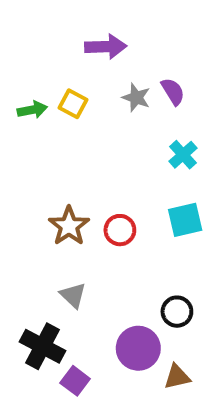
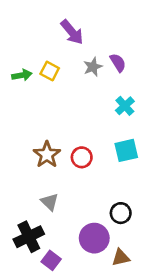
purple arrow: (106, 47) -> (72, 32), turned 52
gray star: (136, 98) -> (93, 67), turned 30
black cross: (42, 346) -> (29, 237), turned 36

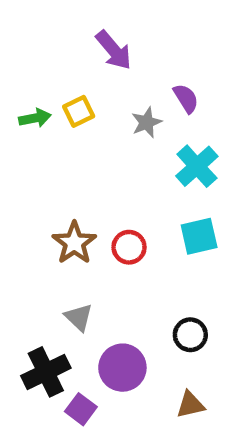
gray star: (93, 67) -> (147, 122), moved
yellow square: (50, 71) -> (79, 111), turned 36
cyan cross: (125, 106) -> (197, 166), size x1.4
purple circle: (94, 238) -> (122, 368), moved

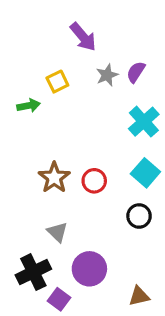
purple semicircle: (186, 98) -> (136, 72), turned -115
green arrow: (35, 118) -> (29, 106), moved
gray star: (147, 122) -> (107, 75), moved
cyan square: (199, 236) -> (145, 173), turned -36
black circle: (190, 335) -> (139, 216), moved

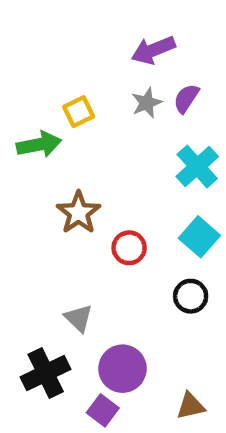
purple arrow: (83, 37) -> (153, 50), moved, turned 108
green arrow: (29, 106) -> (39, 145), size x1.4
brown star: (54, 178) -> (79, 213), moved
purple square: (59, 299) -> (103, 410), moved

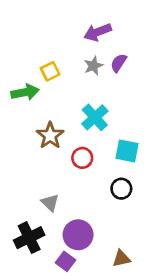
cyan cross: (197, 167) -> (95, 117), moved
cyan square: (199, 237) -> (127, 151), turned -30

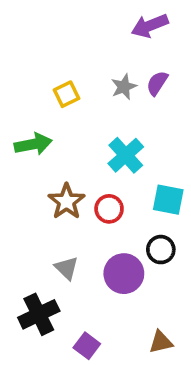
purple arrow: (98, 32) -> (150, 26), moved
green arrow: (25, 92) -> (33, 144), moved
brown star: (50, 136) -> (66, 201), moved
purple circle: (78, 235) -> (124, 274), moved

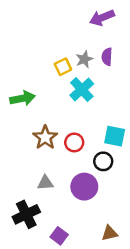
purple semicircle: (157, 83) -> (107, 57), turned -30
yellow square: (66, 94) -> (63, 67), moved
cyan cross: (126, 155) -> (82, 90), moved
black circle: (161, 250) -> (103, 161), moved
gray triangle: (66, 268) -> (45, 183), turned -48

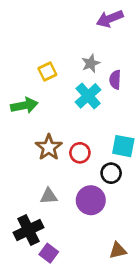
purple semicircle: (107, 57) -> (115, 80), moved
yellow square: (63, 67) -> (47, 72), moved
purple square: (59, 236) -> (49, 253), moved

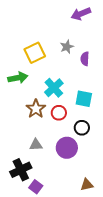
yellow square: (47, 72) -> (35, 53), size x1.5
cyan cross: (88, 96) -> (54, 88), moved
cyan square: (123, 146) -> (84, 99), moved

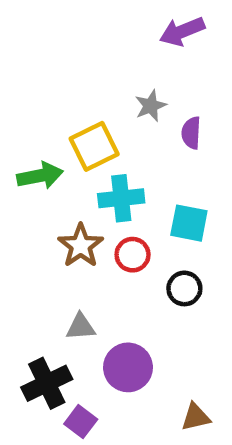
yellow square: (35, 53) -> (94, 146), moved
cyan cross: (54, 88) -> (121, 198), turned 36
purple circle: (67, 148) -> (128, 367), moved

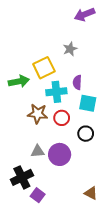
purple semicircle: (191, 133) -> (77, 82), moved
brown star: (81, 246) -> (38, 114), turned -30
purple circle: (128, 367) -> (60, 154), moved
brown triangle: (196, 417) -> (91, 193), turned 40

